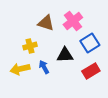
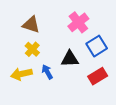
brown triangle: (46, 23) -> (31, 25), moved
yellow cross: (30, 46) -> (32, 49), turned -32

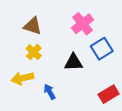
blue arrow: (47, 72) -> (50, 92), moved
red rectangle: (98, 76) -> (109, 94), moved

